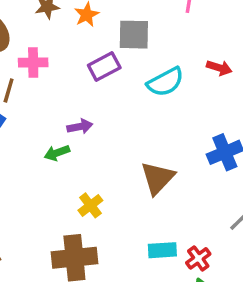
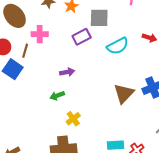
green arrow: (57, 153) -> (57, 96), moved
brown triangle: (158, 178) -> (124, 94), moved

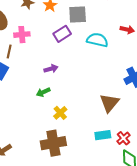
cyan semicircle: (118, 46) -> (97, 40), turned -135
brown triangle: (124, 94) -> (109, 103), moved

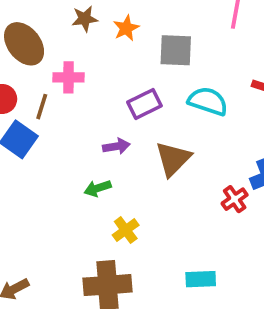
purple rectangle: (62, 34) -> (144, 104), moved
brown triangle: (109, 103) -> (173, 159), moved
red cross: (123, 138) -> (235, 199), moved

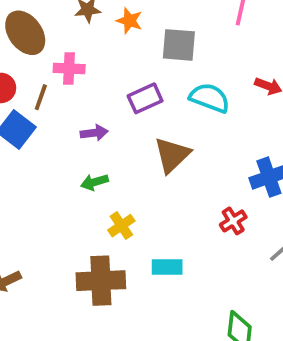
orange star: (126, 28) -> (129, 21), turned -30
purple arrow: (116, 146) -> (94, 133), moved
red cross: (235, 199) -> (233, 221), moved
cyan rectangle: (201, 279) -> (167, 267), moved

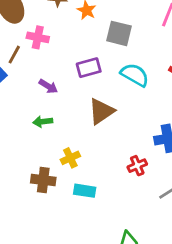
purple arrow: (94, 133) -> (48, 86), turned 30
yellow cross: (121, 226) -> (70, 158), moved
brown cross: (101, 281) -> (43, 180), moved, size x0.7

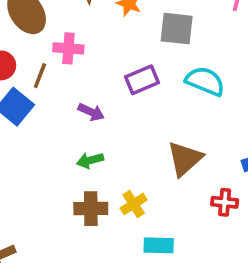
brown triangle: (101, 111) -> (185, 159), moved
red cross: (137, 166) -> (225, 202), turned 36
brown cross: (43, 180) -> (91, 209), moved

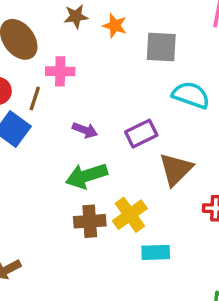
purple rectangle: (142, 80) -> (141, 134), moved
green arrow: (90, 160) -> (86, 176), size x1.6
yellow cross: (134, 204) -> (130, 215), size x1.4

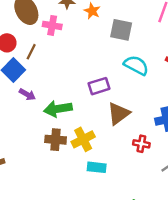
pink cross: (60, 71) -> (52, 25), moved
purple arrow: (85, 130) -> (27, 94), moved

